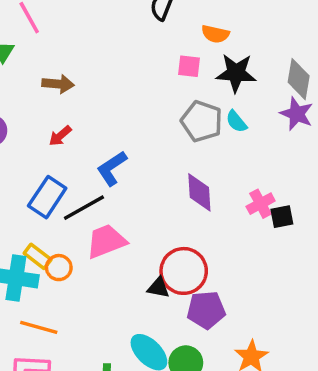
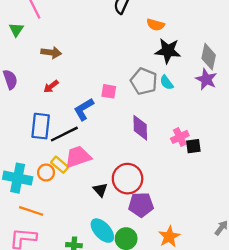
pink square: (189, 66) -> (109, 91), moved
blue rectangle: (47, 197) -> (41, 126), turned -30
yellow rectangle: (38, 256) -> (60, 165), moved
black triangle: (158, 288) -> (100, 190), moved, turned 35

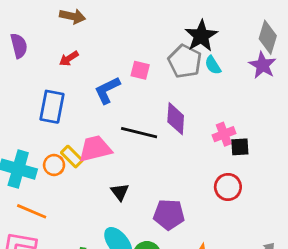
black star: (168, 51) -> (201, 36), moved, turned 30
black line: (64, 134) -> (139, 133), moved, turned 36
red circle: (128, 179) -> (228, 187), moved, size x0.7

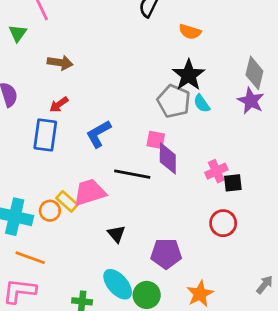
pink square: (140, 70) -> (156, 140), moved
blue rectangle: (52, 107) -> (45, 135), moved

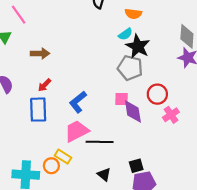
cyan semicircle: (202, 103) -> (125, 34), moved, turned -80
black line: (132, 174) -> (100, 142), moved
black square: (233, 183) -> (136, 166), moved
pink trapezoid: (90, 192) -> (77, 131), moved
red circle: (223, 223) -> (157, 94), moved

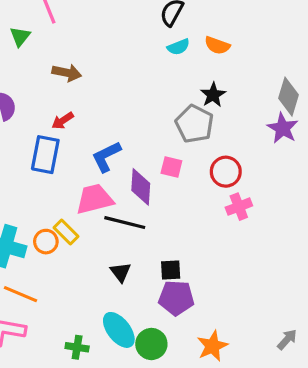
cyan semicircle: (125, 34) -> (178, 47), moved
black star: (138, 46) -> (213, 95), size x0.7
purple diamond: (133, 111) -> (141, 187), moved

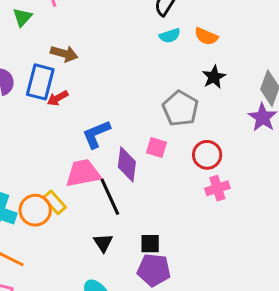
black star: (213, 95) -> (214, 77), moved
blue rectangle: (45, 155) -> (40, 82), moved
black line: (125, 223) -> (110, 197), turned 48
orange circle: (46, 242) -> (35, 210), size x1.4

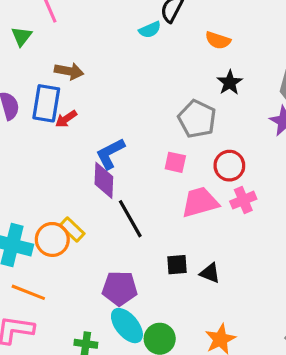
cyan semicircle: (170, 36) -> (150, 30), moved
purple diamond: (127, 164) -> (104, 180), moved
pink trapezoid: (83, 173) -> (200, 202), moved
black triangle: (103, 243) -> (210, 273), moved, turned -30
purple pentagon: (154, 270) -> (120, 288), moved

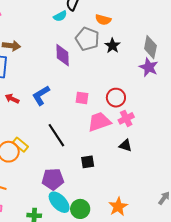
red arrow: (66, 119) -> (12, 99), moved, turned 64
gray pentagon: (197, 119) -> (87, 39), moved
purple diamond: (104, 180) -> (63, 55), moved
black triangle: (210, 273) -> (125, 145), moved

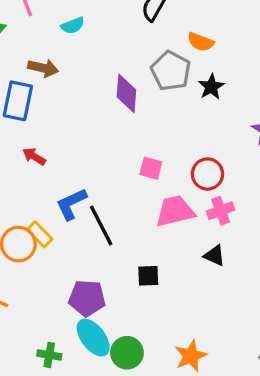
cyan semicircle: (60, 16) -> (73, 26), moved
blue L-shape: (41, 95) -> (71, 204), moved

